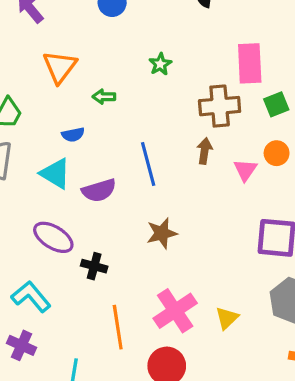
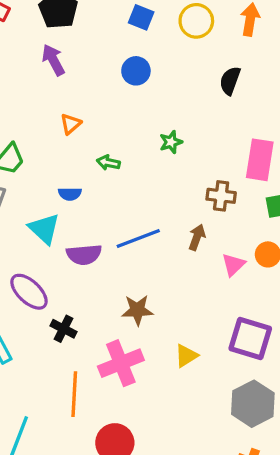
orange triangle: (60, 67) -> (71, 124), size x0.6
brown cross: (220, 106) -> (221, 196), size x0.7
blue line: (148, 164) -> (138, 239), turned 72
pink cross: (175, 311) -> (121, 363), moved
yellow triangle: (227, 318) -> (186, 356), moved

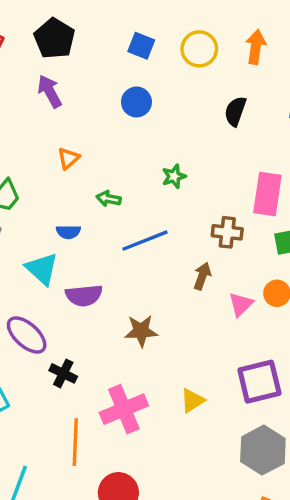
blue line: (138, 239) -> (145, 241), moved
brown star: (137, 310) -> (141, 331), moved
purple square: (250, 338) -> (259, 382), turned -30

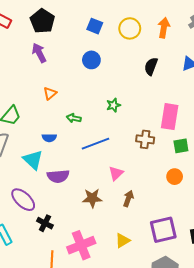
brown arrow: (202, 276) -> (128, 199), moved
pink triangle: (241, 304) -> (116, 173), moved

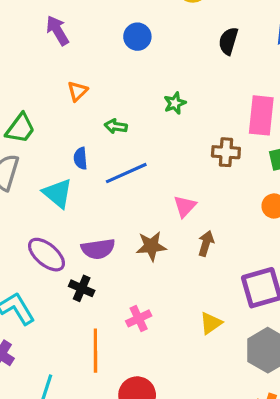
blue semicircle: (49, 138) -> (80, 158), turned 88
blue line: (95, 144) -> (126, 173), moved
purple semicircle: (58, 176) -> (98, 249), moved
yellow triangle: (123, 241) -> (211, 323), moved
pink cross: (81, 245) -> (139, 318), size x0.6

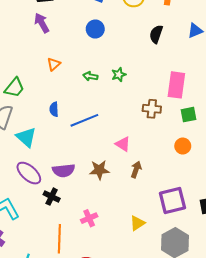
green arrow: (116, 126) -> (90, 76), moved
cyan triangle: (58, 193) -> (26, 137), moved
pink triangle: (185, 206) -> (123, 144), turned -42

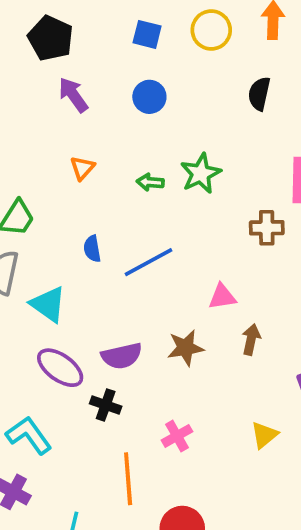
purple arrow: (42, 23) -> (73, 95), moved
green star: (119, 75) -> (201, 173), size x1.5
pink triangle: (123, 144) -> (222, 297), turned -35

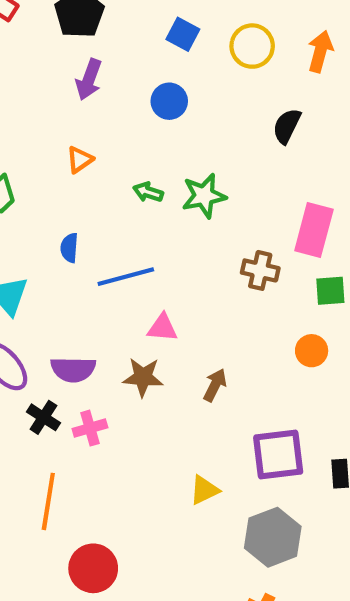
purple arrow: (73, 95) -> (89, 79), turned -138
pink triangle: (222, 297) -> (162, 328), moved
pink cross: (177, 436) -> (90, 428), moved

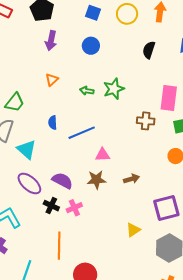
purple semicircle: (73, 369) -> (62, 181), turned -145
brown arrow: (215, 385) -> (131, 179), turned 56

